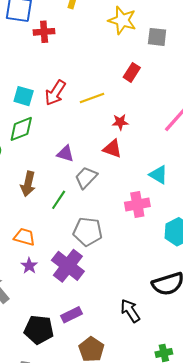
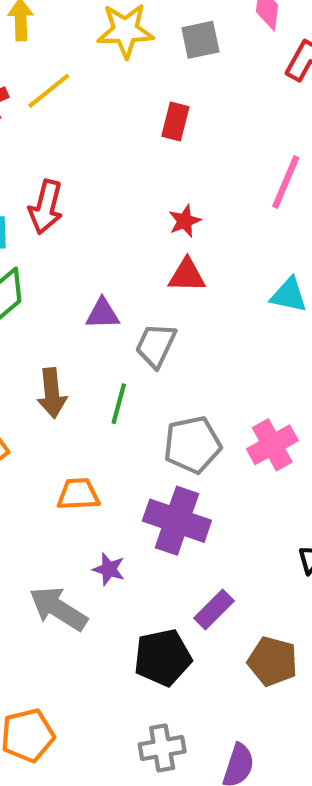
yellow line: (92, 98) -> (49, 91), moved
pink cross: (137, 204) -> (272, 445), moved
purple star: (29, 266) -> (109, 569), moved

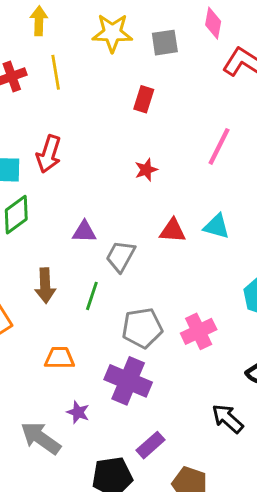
yellow line: (49, 91) -> (56, 72), turned -64
red triangle: (187, 275) -> (173, 231), moved

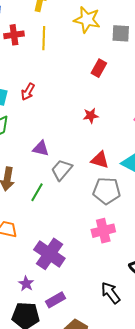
red arrow: (49, 154) -> (28, 92), size x0.7
gray pentagon: (142, 328) -> (107, 191), moved
purple star: (78, 412) -> (26, 284), moved

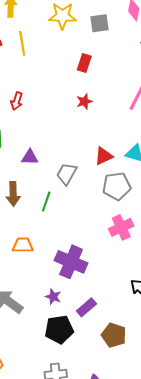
red star: (91, 116) -> (84, 101), moved
purple triangle: (41, 148) -> (30, 157), moved
red triangle: (100, 160) -> (104, 156), turned -30

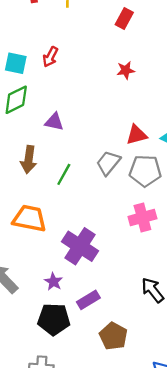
red rectangle: (84, 63) -> (124, 18), moved
gray trapezoid: (67, 174) -> (108, 163), moved
orange trapezoid: (23, 245) -> (29, 218), size x1.4

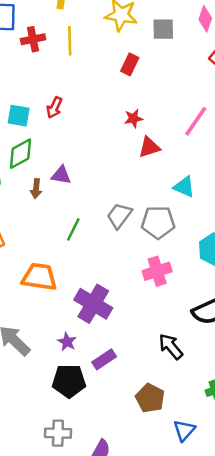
red triangle: (137, 135) -> (149, 147), moved
brown arrow: (29, 160) -> (36, 189), moved, size x0.7
brown pentagon: (113, 336) -> (150, 398), moved

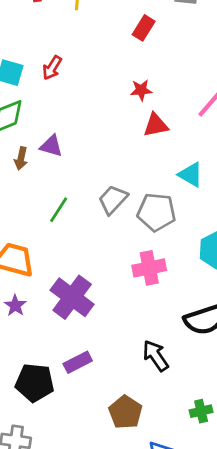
purple star: (67, 342) -> (15, 306), moved

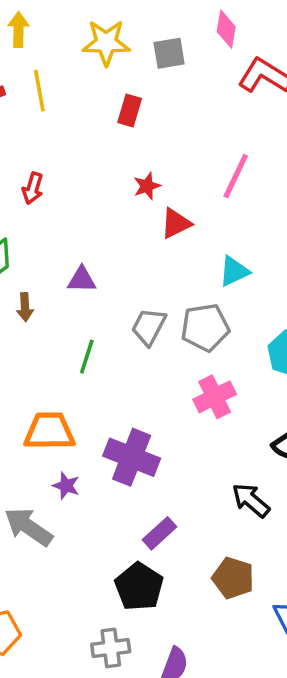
purple triangle: (51, 146) -> (82, 280), moved
cyan triangle: (191, 175) -> (234, 271), turned -40
black pentagon: (35, 383) -> (139, 587), moved, turned -30

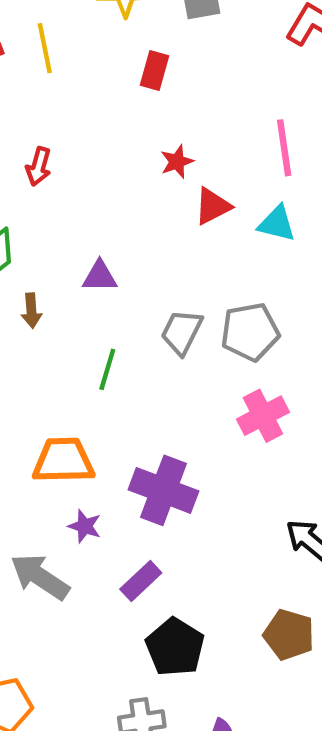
pink line: (236, 176) -> (284, 148), turned -33
cyan triangle: (234, 271) -> (277, 224), moved, turned 40
purple rectangle: (160, 533) -> (141, 581), moved

